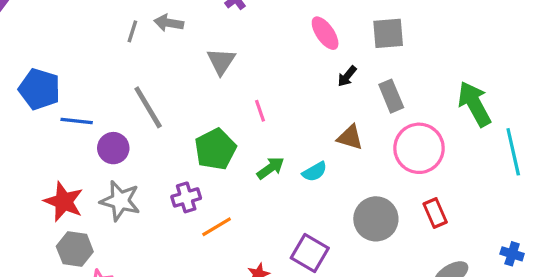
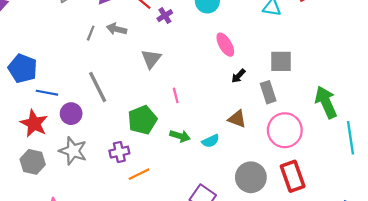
gray square: (388, 33) -> (281, 61), moved
green arrow: (271, 168) -> (180, 136), turned 48
red star: (64, 202) -> (34, 123), moved
red rectangle: (435, 213) -> (293, 176), size x1.5
gray hexagon: (75, 249) -> (33, 162), moved

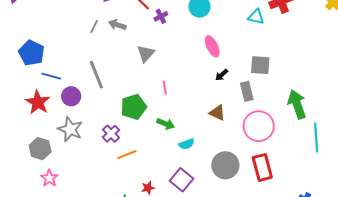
cyan semicircle: (211, 141) -> (187, 144), moved
purple cross: (119, 152) -> (111, 134), turned -36
gray hexagon: (33, 162) -> (40, 149), moved

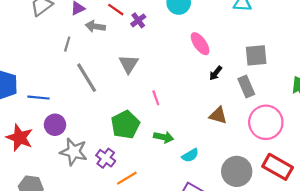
gray arrow: (117, 25) -> (95, 26), moved
gray line: (96, 75) -> (87, 78), moved
blue line: (51, 76) -> (39, 98), moved
gray star: (70, 129) -> (74, 152), moved
red rectangle: (262, 167) -> (278, 167), turned -36

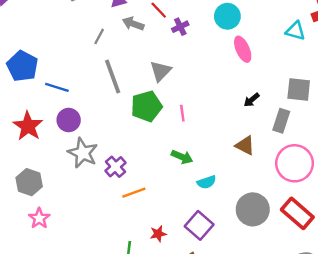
pink ellipse: (200, 44) -> (243, 49), moved
gray rectangle: (246, 87) -> (281, 121), turned 30
green pentagon: (125, 125) -> (146, 106), moved

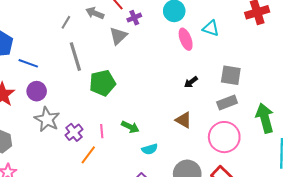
cyan triangle: (295, 31) -> (211, 28), moved
gray triangle: (161, 71) -> (118, 36), moved
pink line: (182, 113) -> (102, 131), moved
gray rectangle: (281, 121) -> (227, 103), moved, turned 48
orange line: (134, 193) -> (88, 155), turned -36

